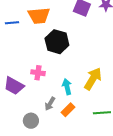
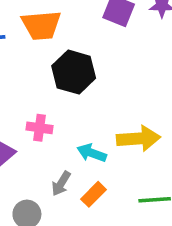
yellow arrow: (93, 79) -> (138, 139), turned 55
cyan arrow: (67, 87) -> (92, 153), turned -56

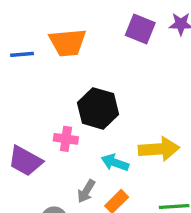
black hexagon: (74, 72) -> (98, 108), moved

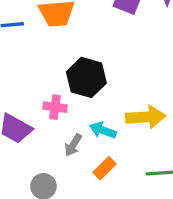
gray arrow: (86, 191) -> (73, 145), moved

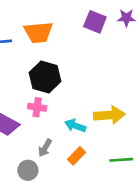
black hexagon: (86, 77) -> (45, 77), moved
gray arrow: (73, 145) -> (45, 148), moved

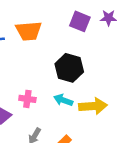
black hexagon: (45, 77) -> (69, 68), moved
cyan arrow: (75, 126) -> (63, 100), moved

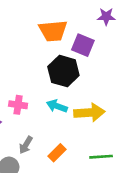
purple square: (80, 21) -> (83, 45), moved
orange trapezoid: (29, 31) -> (53, 31), moved

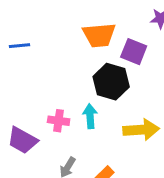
cyan arrow: (57, 106) -> (90, 116), moved, turned 66

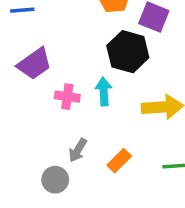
purple trapezoid: (22, 140) -> (34, 64), moved, turned -64

